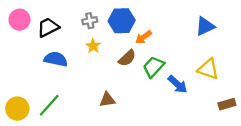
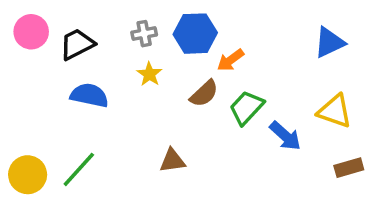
brown rectangle: (227, 104) -> (349, 168), moved

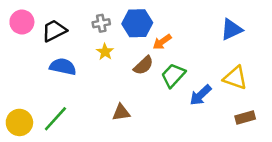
blue arrow: (285, 136) -> (200, 95), turned 95

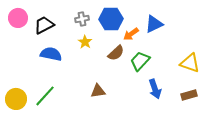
blue triangle: (231, 29) -> (154, 24), moved
blue arrow: (200, 95) -> (155, 89), moved, turned -66
brown rectangle: (245, 117) -> (189, 95), moved

